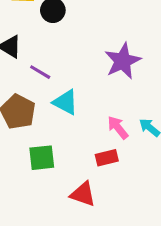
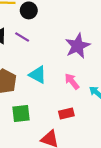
purple line: (40, 72) -> (22, 37), moved
pink arrow: (118, 128) -> (72, 81), moved

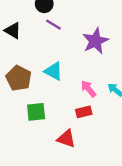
purple line: (22, 37) -> (54, 25), moved
pink arrow: (72, 81) -> (88, 89), moved

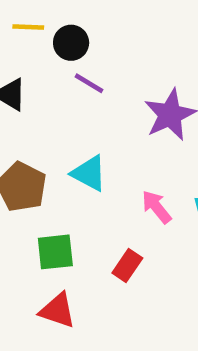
red rectangle: (84, 112) -> (127, 265), moved, turned -42
red triangle: (66, 139) -> (58, 310), moved

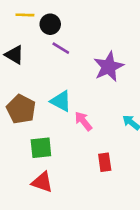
pink arrow: (157, 207) -> (83, 121), moved
red rectangle: (127, 265) -> (105, 162), moved, turned -42

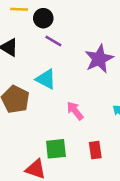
cyan triangle: (61, 101) -> (46, 79), moved
green square: (41, 148) -> (56, 149), moved

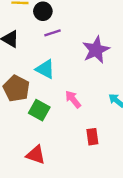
purple line: (53, 41) -> (53, 33), turned -49
green square: (56, 149) -> (39, 110), moved, turned 35

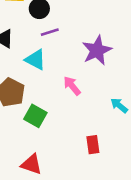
cyan triangle: (45, 69) -> (35, 60), moved
pink arrow: (73, 99) -> (72, 86), moved

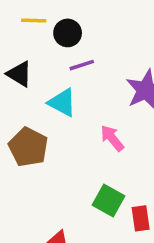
green square: (35, 116) -> (109, 201), moved

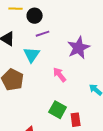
cyan triangle: (62, 102) -> (32, 55), turned 36

